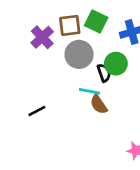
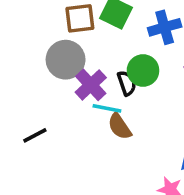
purple cross: (42, 37) -> (91, 85), moved
gray circle: (79, 54) -> (66, 60), moved

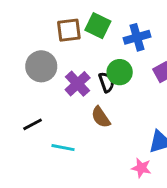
gray circle: (66, 60) -> (41, 66), moved
cyan line: (107, 108) -> (63, 148), moved

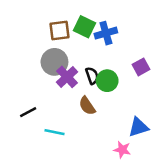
blue cross: (137, 37) -> (106, 33), moved
gray circle: (41, 66) -> (54, 62), moved
green circle: (120, 72) -> (107, 81), moved

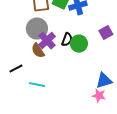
black semicircle: (92, 76) -> (67, 40), turned 40
brown semicircle: (87, 106) -> (38, 51), moved
pink star: (122, 150) -> (99, 96), moved

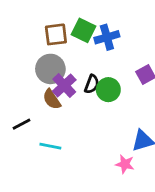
pink star: (99, 96) -> (125, 164), moved

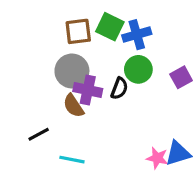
purple cross: (64, 85) -> (88, 90), turned -35
green circle: (108, 90) -> (138, 69), moved
pink star: (125, 164) -> (157, 158), moved

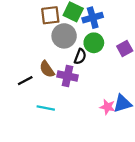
gray circle: (72, 71) -> (64, 36), moved
purple cross: (88, 90) -> (68, 76), moved
black line: (39, 134) -> (25, 81), moved

